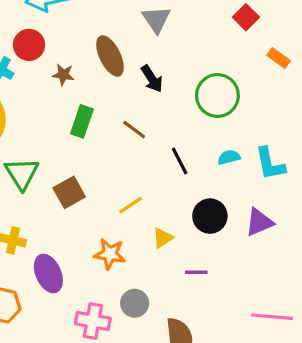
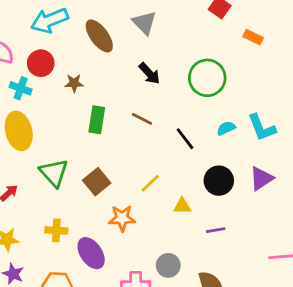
brown ellipse: (110, 56) -> (99, 36), moved
yellow triangle: (163, 238) -> (182, 206), turned 42
orange star: (110, 254) -> (122, 218), moved

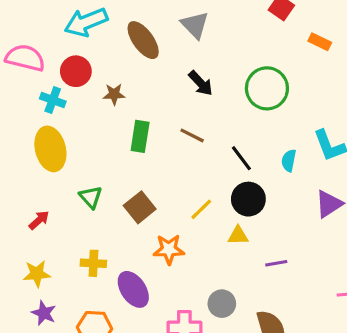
cyan semicircle: (226, 128) -> (289, 161), moved, turned -54
green triangle: (54, 173) -> (91, 197), size x0.7
black circle: (219, 181) -> (248, 199), moved

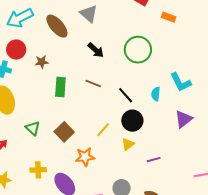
yellow triangle: (238, 236) -> (128, 144), turned -32

